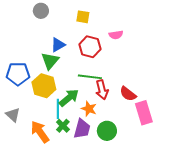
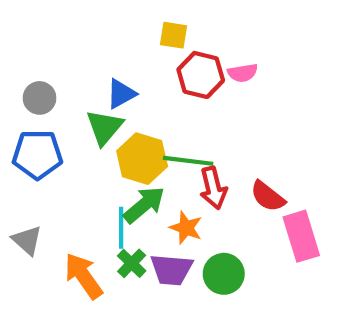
gray circle: (41, 11) -> (40, 98), moved
red hexagon: (90, 47) -> (201, 75), moved
yellow hexagon: (44, 86) -> (142, 159), moved
purple trapezoid: (82, 129) -> (171, 270), turned 80

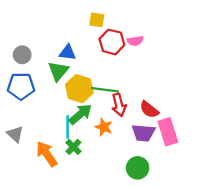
blue triangle: (121, 94) -> (68, 52), turned 36
purple trapezoid: (171, 270) -> (143, 133), moved
green circle: (224, 274) -> (138, 168), moved

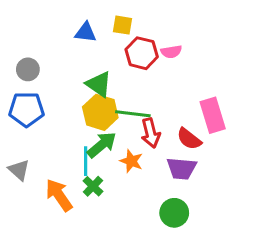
blue triangle: (68, 52) -> (86, 32), moved
green triangle: (58, 71) -> (99, 84), moved, turned -35
pink rectangle: (168, 132) -> (213, 115), moved

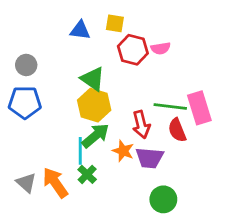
green line: (133, 114) -> (170, 107), moved
red semicircle: (189, 139) -> (177, 130), turned 30
purple trapezoid: (182, 168) -> (149, 158), moved
gray triangle: (19, 170) -> (26, 183), moved

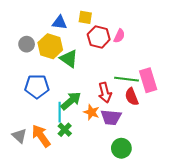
pink semicircle: (161, 48) -> (119, 36), turned -56
gray circle: (26, 65) -> (27, 44), moved
blue pentagon: (25, 102) -> (37, 86), moved
yellow hexagon: (94, 105) -> (50, 46), moved

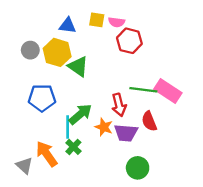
pink semicircle: (119, 36) -> (117, 22), moved, turned 72
red hexagon: (99, 37) -> (129, 41), moved
pink rectangle: (148, 80) -> (168, 91), turned -40
red semicircle: (132, 97) -> (149, 121), moved
gray triangle: (19, 136) -> (24, 166), moved

